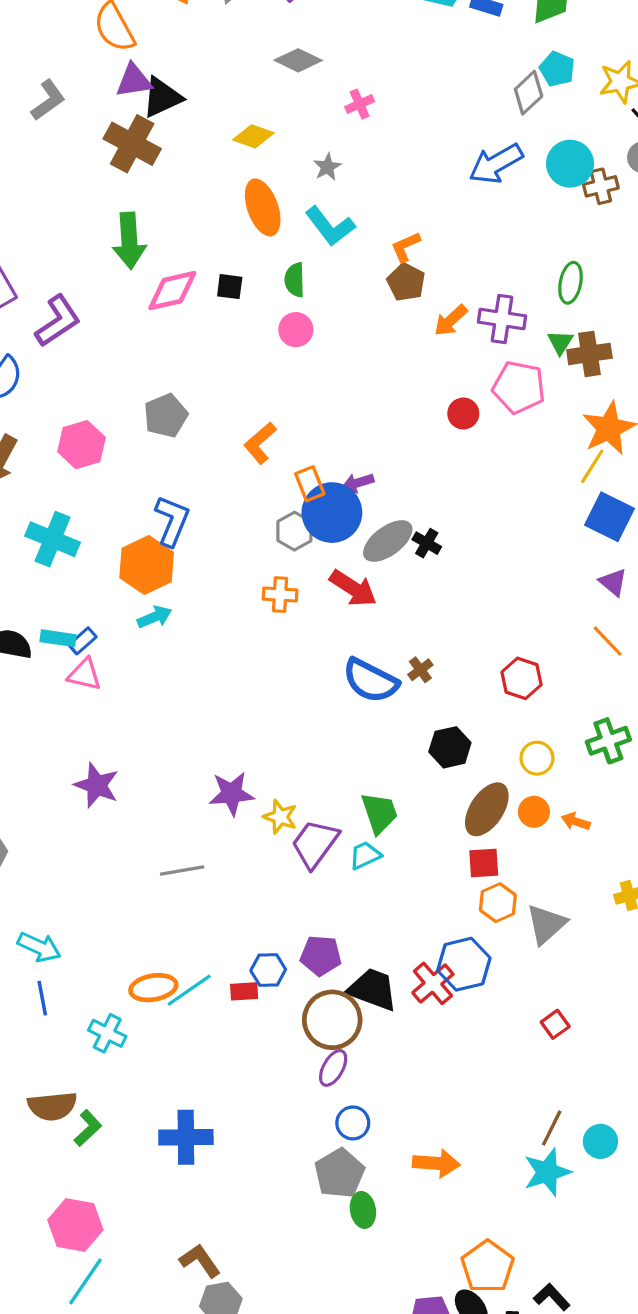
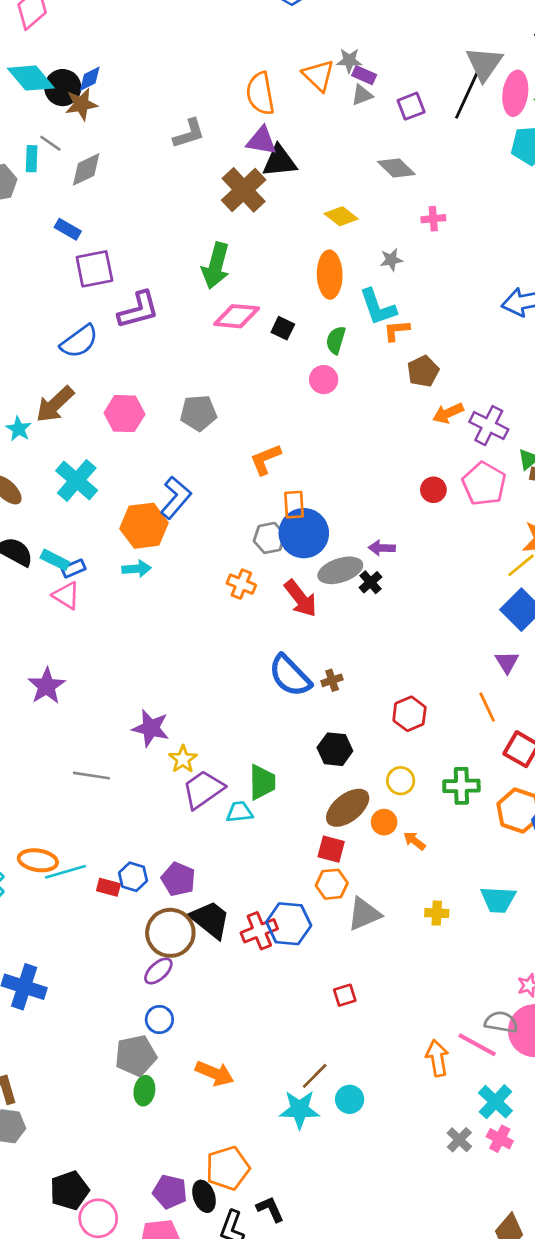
orange L-shape: (406, 247) -> (397, 330), moved
purple arrow: (358, 483) -> (382, 548), moved

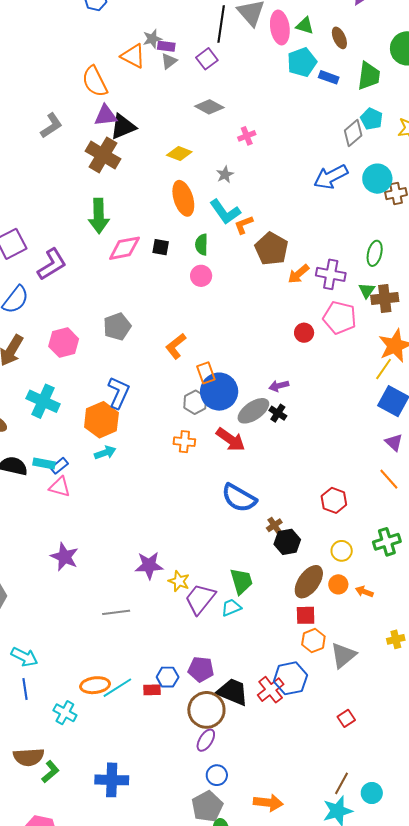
black line: (467, 96) -> (221, 24), moved
brown pentagon: (423, 371) -> (271, 249), size x1.4
brown cross: (332, 680) -> (274, 525), moved

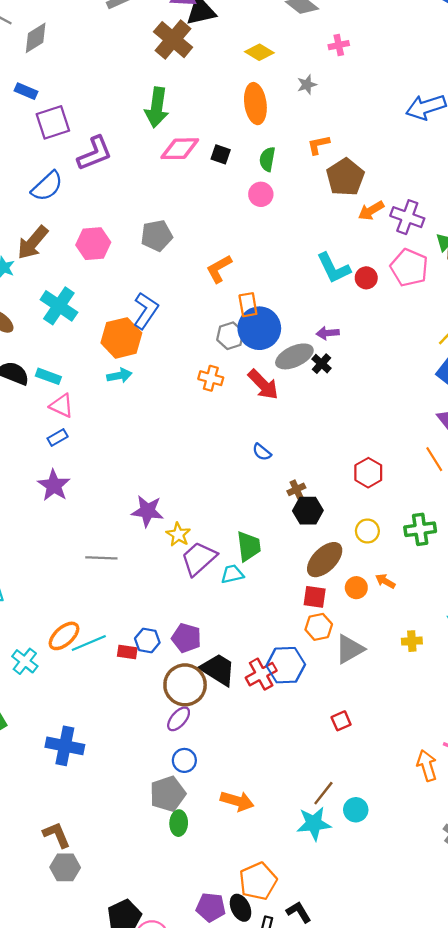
cyan L-shape: (225, 212) -> (334, 268), moved
blue rectangle: (59, 466) -> (58, 438), moved
blue semicircle: (239, 498) -> (262, 452), size x0.5
orange circle: (338, 584) -> (356, 588), moved
orange ellipse: (95, 685) -> (64, 636), turned -44

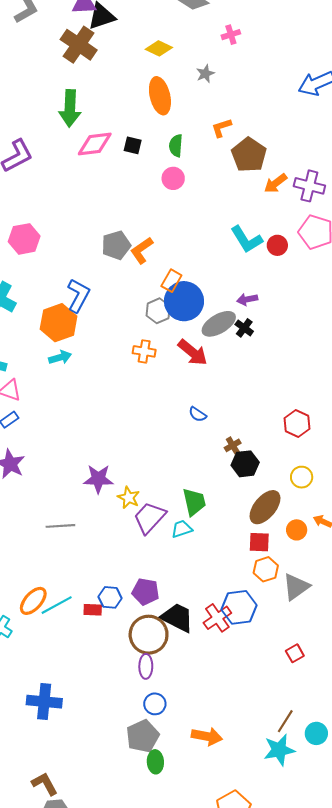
gray pentagon: (157, 236) -> (116, 245), moved
orange rectangle: (248, 305) -> (171, 281), turned 45
purple ellipse: (179, 719) -> (146, 666), turned -35

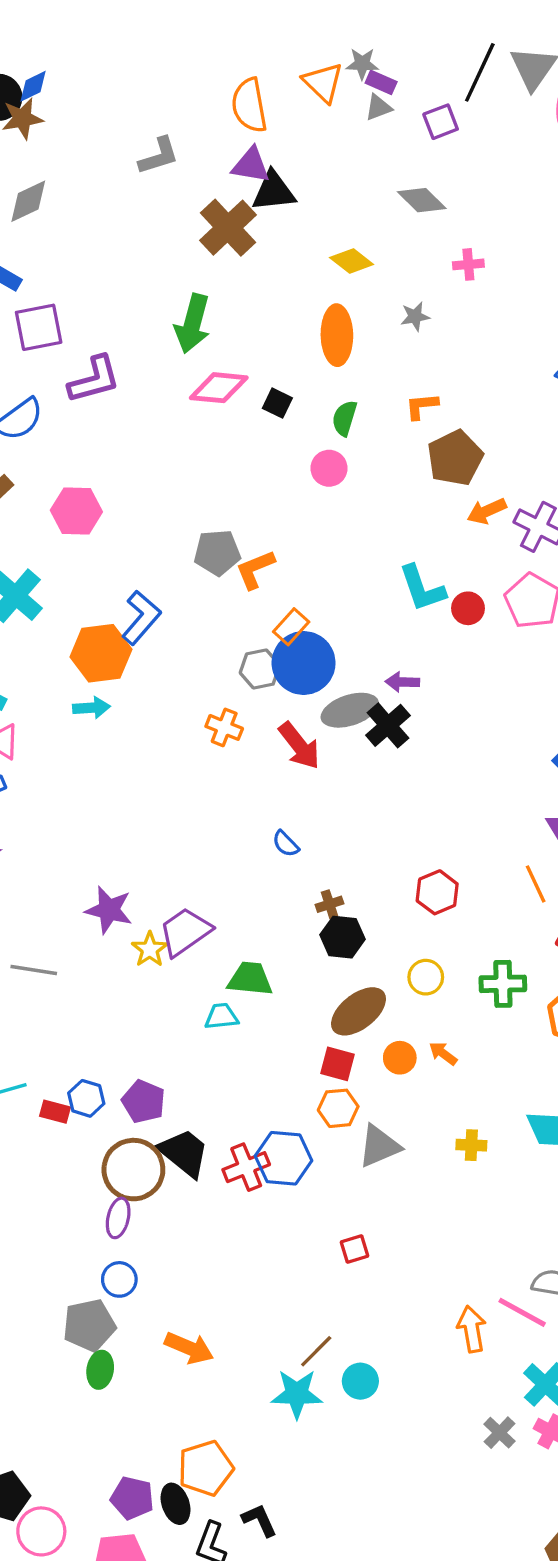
black cross: (244, 328) -> (388, 725), size x1.5
green trapezoid: (194, 502) -> (250, 979), turned -84
purple trapezoid: (150, 518) -> (185, 932), moved

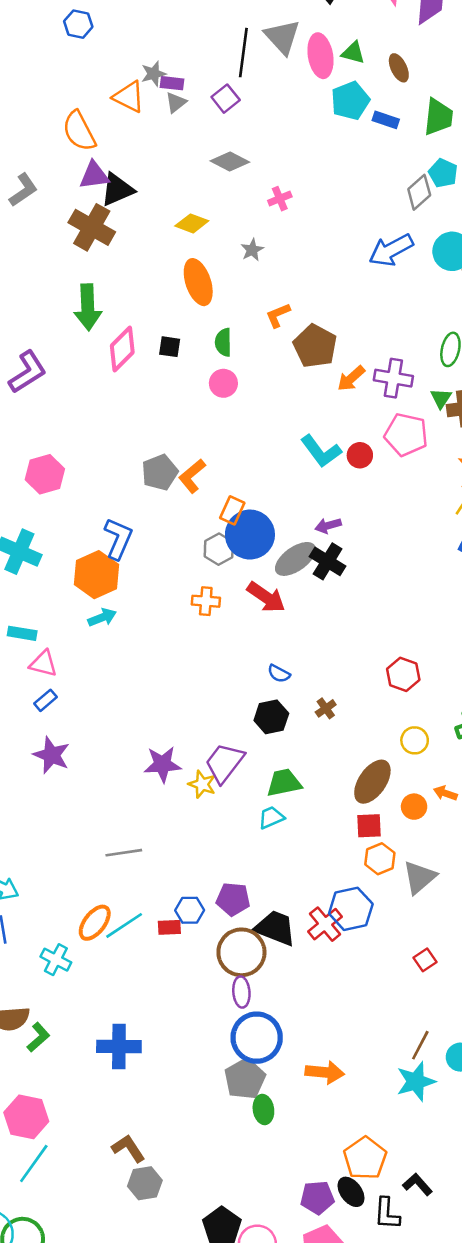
pink diamond: (219, 388) -> (122, 349), turned -33
black hexagon: (343, 937) -> (271, 717), moved
gray line: (34, 970) -> (124, 853), moved
blue circle: (119, 1279) -> (257, 1038), size x1.8

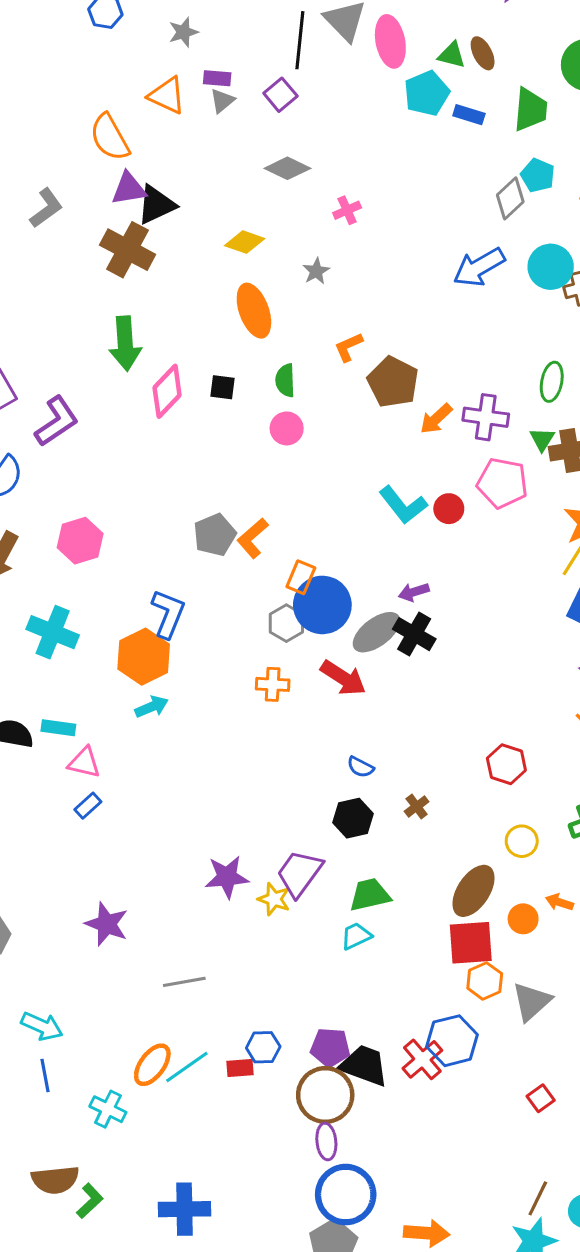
green triangle: (353, 53) -> (452, 55), moved
gray star: (154, 74) -> (183, 32), moved
purple star: (51, 755) -> (107, 924), moved
red square: (369, 826) -> (471, 943), size x1.5
purple pentagon: (233, 899) -> (330, 1047), moved

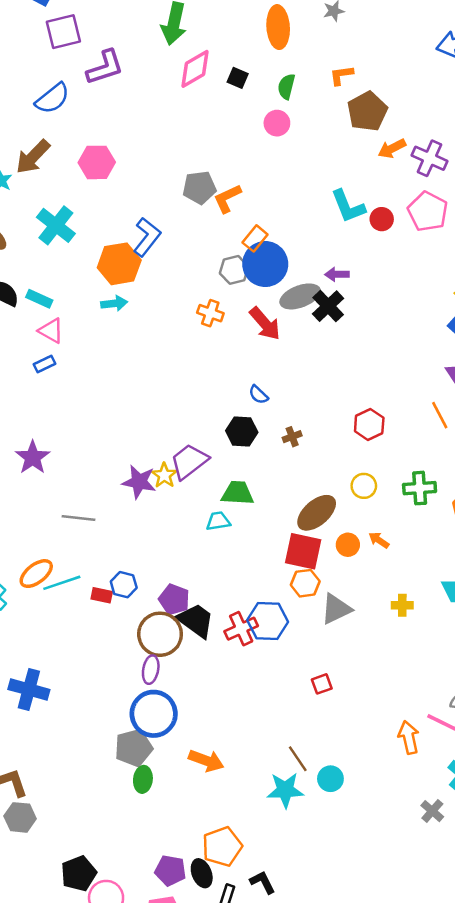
purple star: (227, 877) -> (139, 482), moved
brown line: (538, 1198) -> (298, 759), turned -76

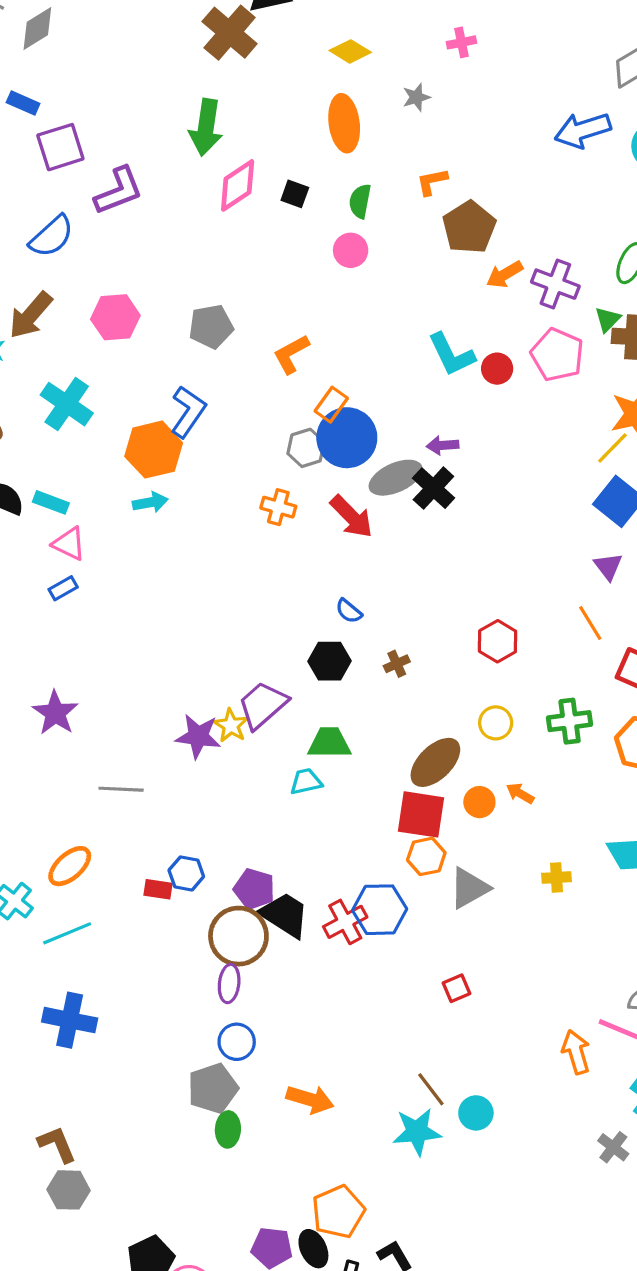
gray pentagon: (199, 188) -> (211, 327), moved
cyan line: (62, 583) -> (67, 933), moved
blue circle: (154, 714) -> (237, 1042), size x0.6

